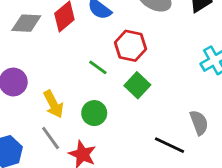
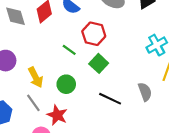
gray diamond: (26, 23) -> (16, 16), turned 70
black line: (169, 145) -> (110, 99), moved

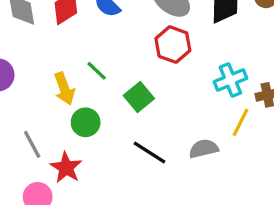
red hexagon: (94, 34) -> (173, 45), moved
yellow arrow: (36, 77) -> (64, 89), moved
gray semicircle: (145, 92) -> (204, 149), turned -90

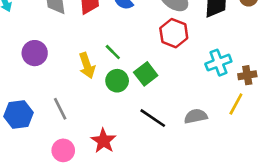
green circle: (86, 122) -> (117, 81), moved
yellow line: (240, 122) -> (236, 104), moved
red star: (66, 168) -> (103, 141), moved

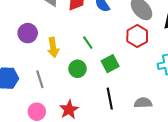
yellow arrow: (87, 65) -> (53, 47), moved
green circle: (117, 81) -> (78, 69), moved
black line: (153, 118) -> (110, 99), turned 35

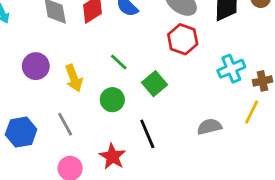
black line: (110, 99) -> (147, 134), moved

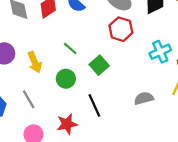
red star: (112, 156) -> (67, 124), turned 30

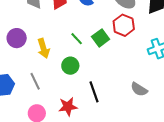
green square: (99, 65) -> (101, 38), moved
gray semicircle: (144, 98) -> (139, 89), turned -138

